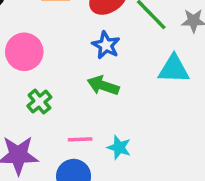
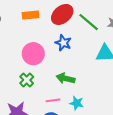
pink circle: (24, 52) -> (33, 54), moved
green arrow: (103, 86) -> (65, 78), moved

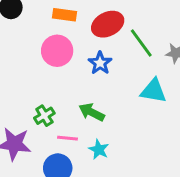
pink circle: (33, 54) -> (57, 51), moved
green cross: (27, 80) -> (44, 116), moved

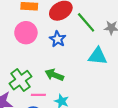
green cross: (44, 116) -> (21, 80), size x1.5

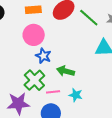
blue star: (58, 39) -> (43, 56), moved

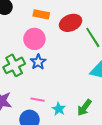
green arrow: (66, 71) -> (84, 108), moved, turned -84
green cross: (34, 80) -> (14, 65), moved

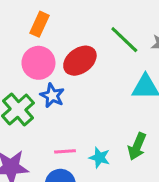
orange rectangle: (41, 14) -> (40, 24), turned -63
red ellipse: (71, 23) -> (80, 61), moved

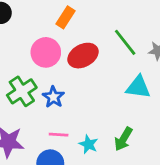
orange rectangle: (40, 24) -> (65, 17), moved
blue star: (52, 96) -> (53, 97), moved

